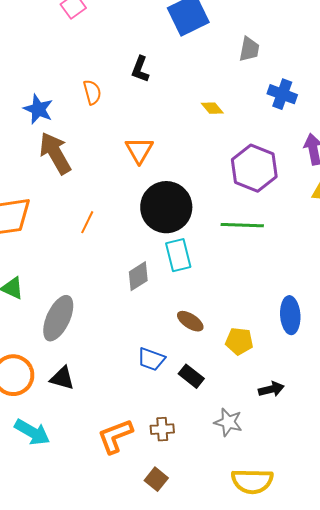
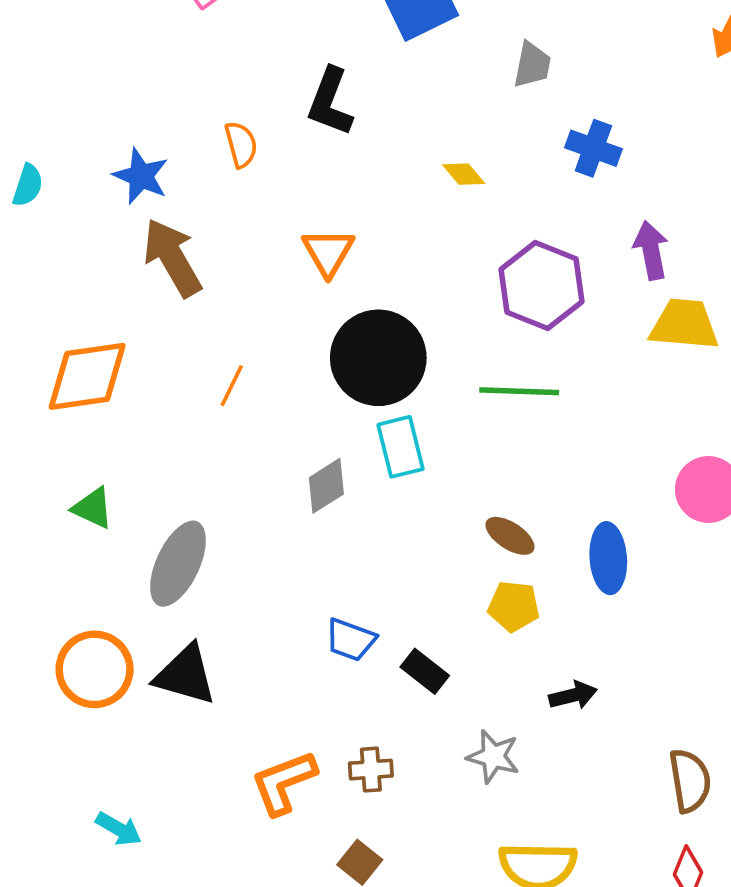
black L-shape: (140, 69) -> (330, 102), size x1.4
brown ellipse: (190, 321) -> (510, 536), moved
black triangle: (62, 378) -> (185, 675), size x1.4
cyan arrow: (32, 432) -> (119, 829), moved, size x0.7

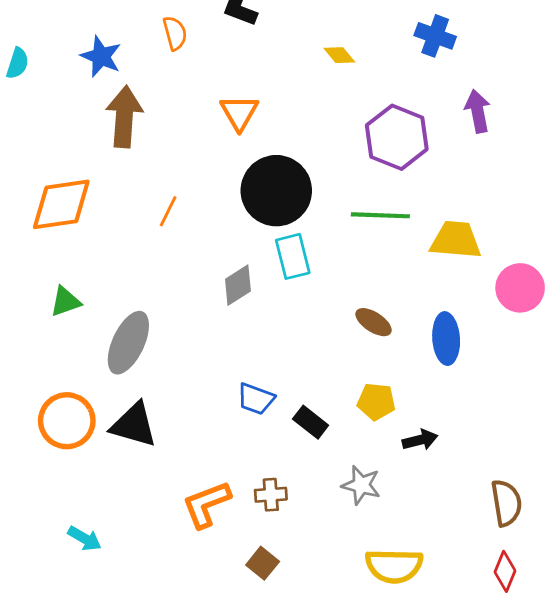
brown arrow: (172, 258) -> (124, 117), turned 34
yellow trapezoid: (684, 324) -> (456, 240), moved
green triangle: (93, 508) -> (65, 302), turned -44
yellow pentagon: (514, 606) -> (376, 402), moved

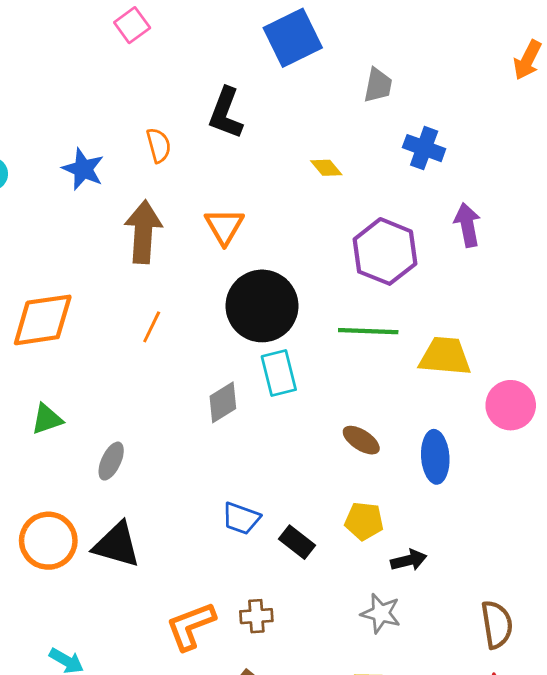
brown arrow: (124, 117) -> (143, 232), moved
gray ellipse: (128, 343) -> (111, 461), size x0.6
gray star: (361, 485) -> (381, 613), moved

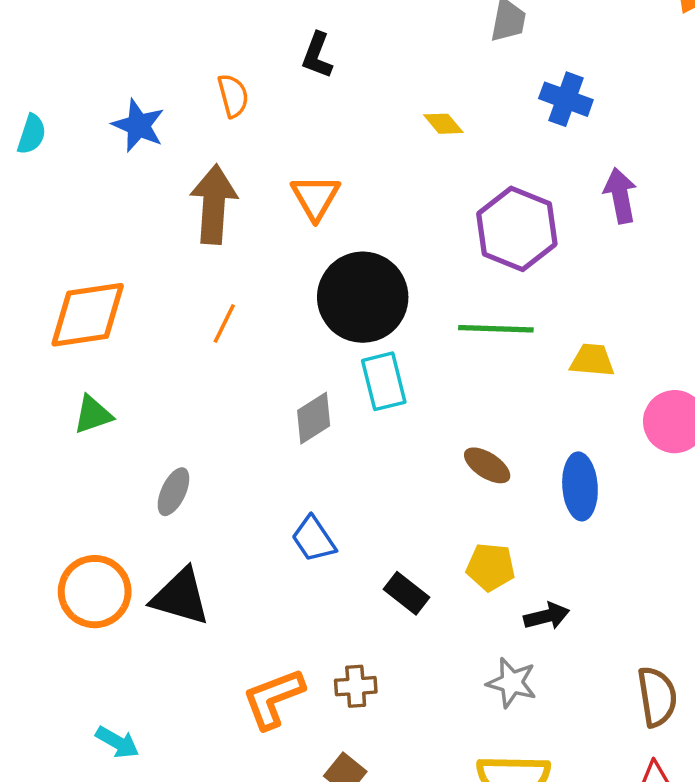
black L-shape: (226, 113) -> (317, 55), size x0.7
yellow trapezoid: (445, 356) -> (592, 360), size x0.7
green triangle: (47, 419) -> (93, 415), moved
blue trapezoid: (241, 518) -> (314, 539), moved, turned 36

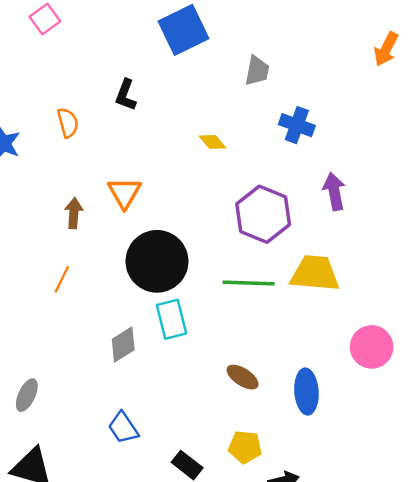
brown arrow: (214, 204) -> (74, 213), moved, size x0.6
yellow trapezoid: (592, 360) -> (315, 273), moved, size x1.6

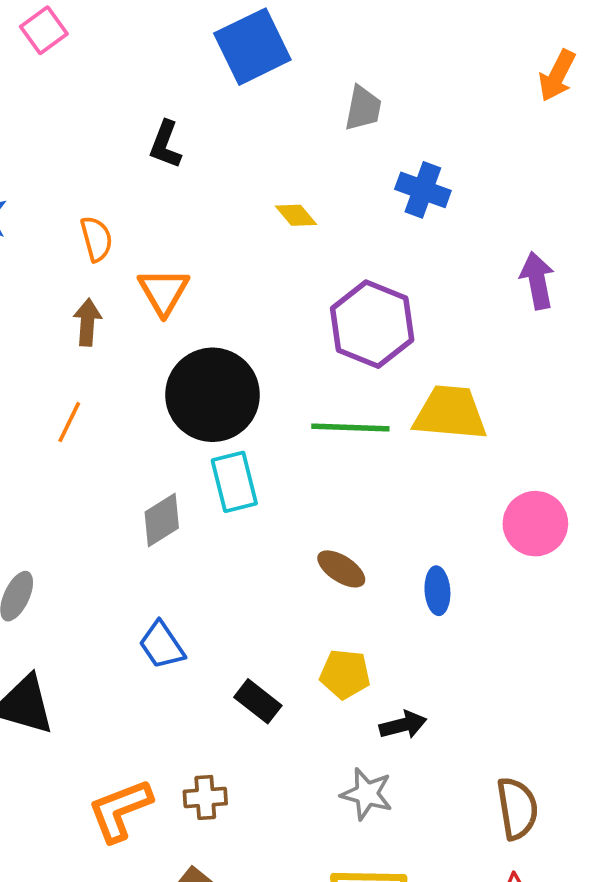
orange semicircle: (68, 123) -> (96, 239), moved
purple arrow: (334, 191) -> (537, 281), moved
blue ellipse: (306, 392) -> (437, 591), size x0.7

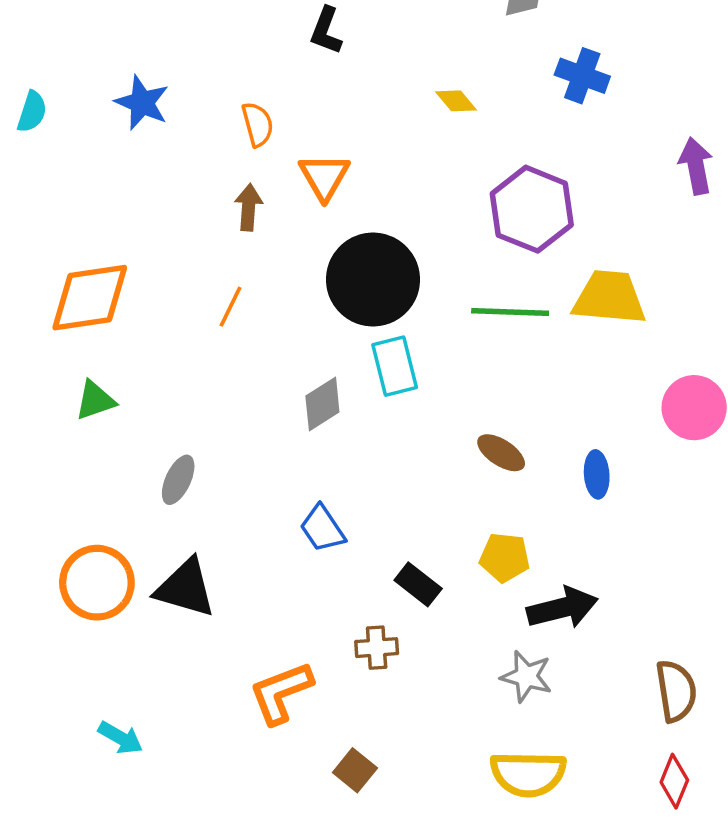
black arrow: (403, 725) -> (562, 608), size x1.5
brown cross: (205, 797) -> (377, 648), moved

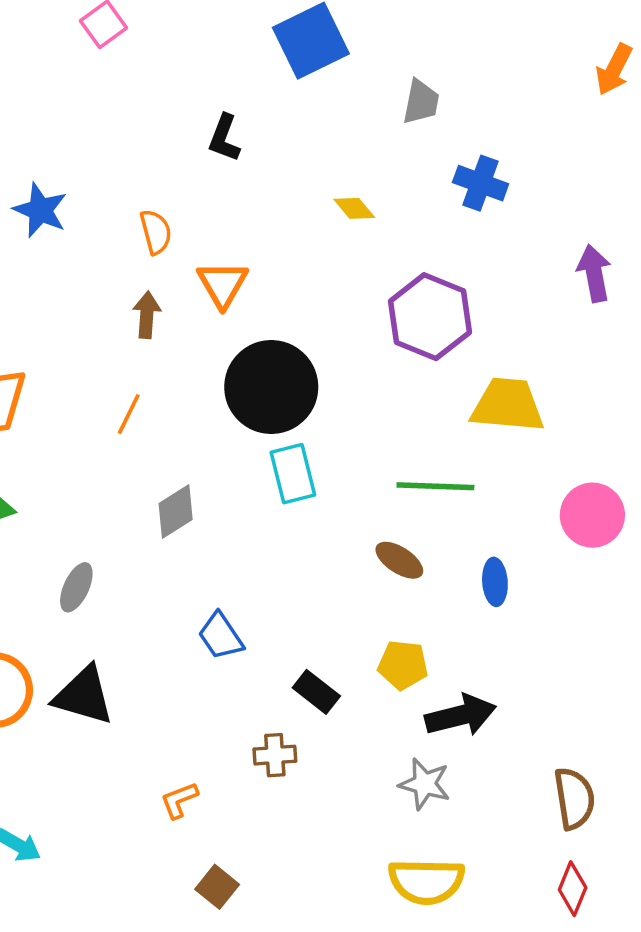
green line: (510, 312) -> (435, 486), moved
gray diamond: (322, 404) -> (176, 512), moved
orange L-shape: (281, 693) -> (179, 800), size x0.6
brown square: (355, 770) -> (217, 887), moved

